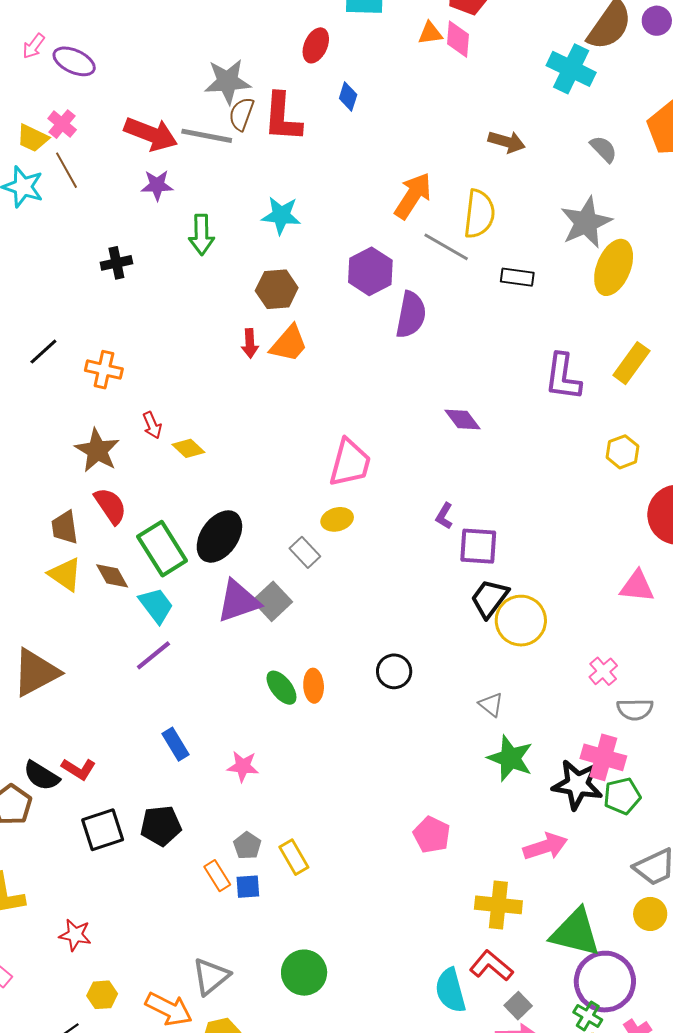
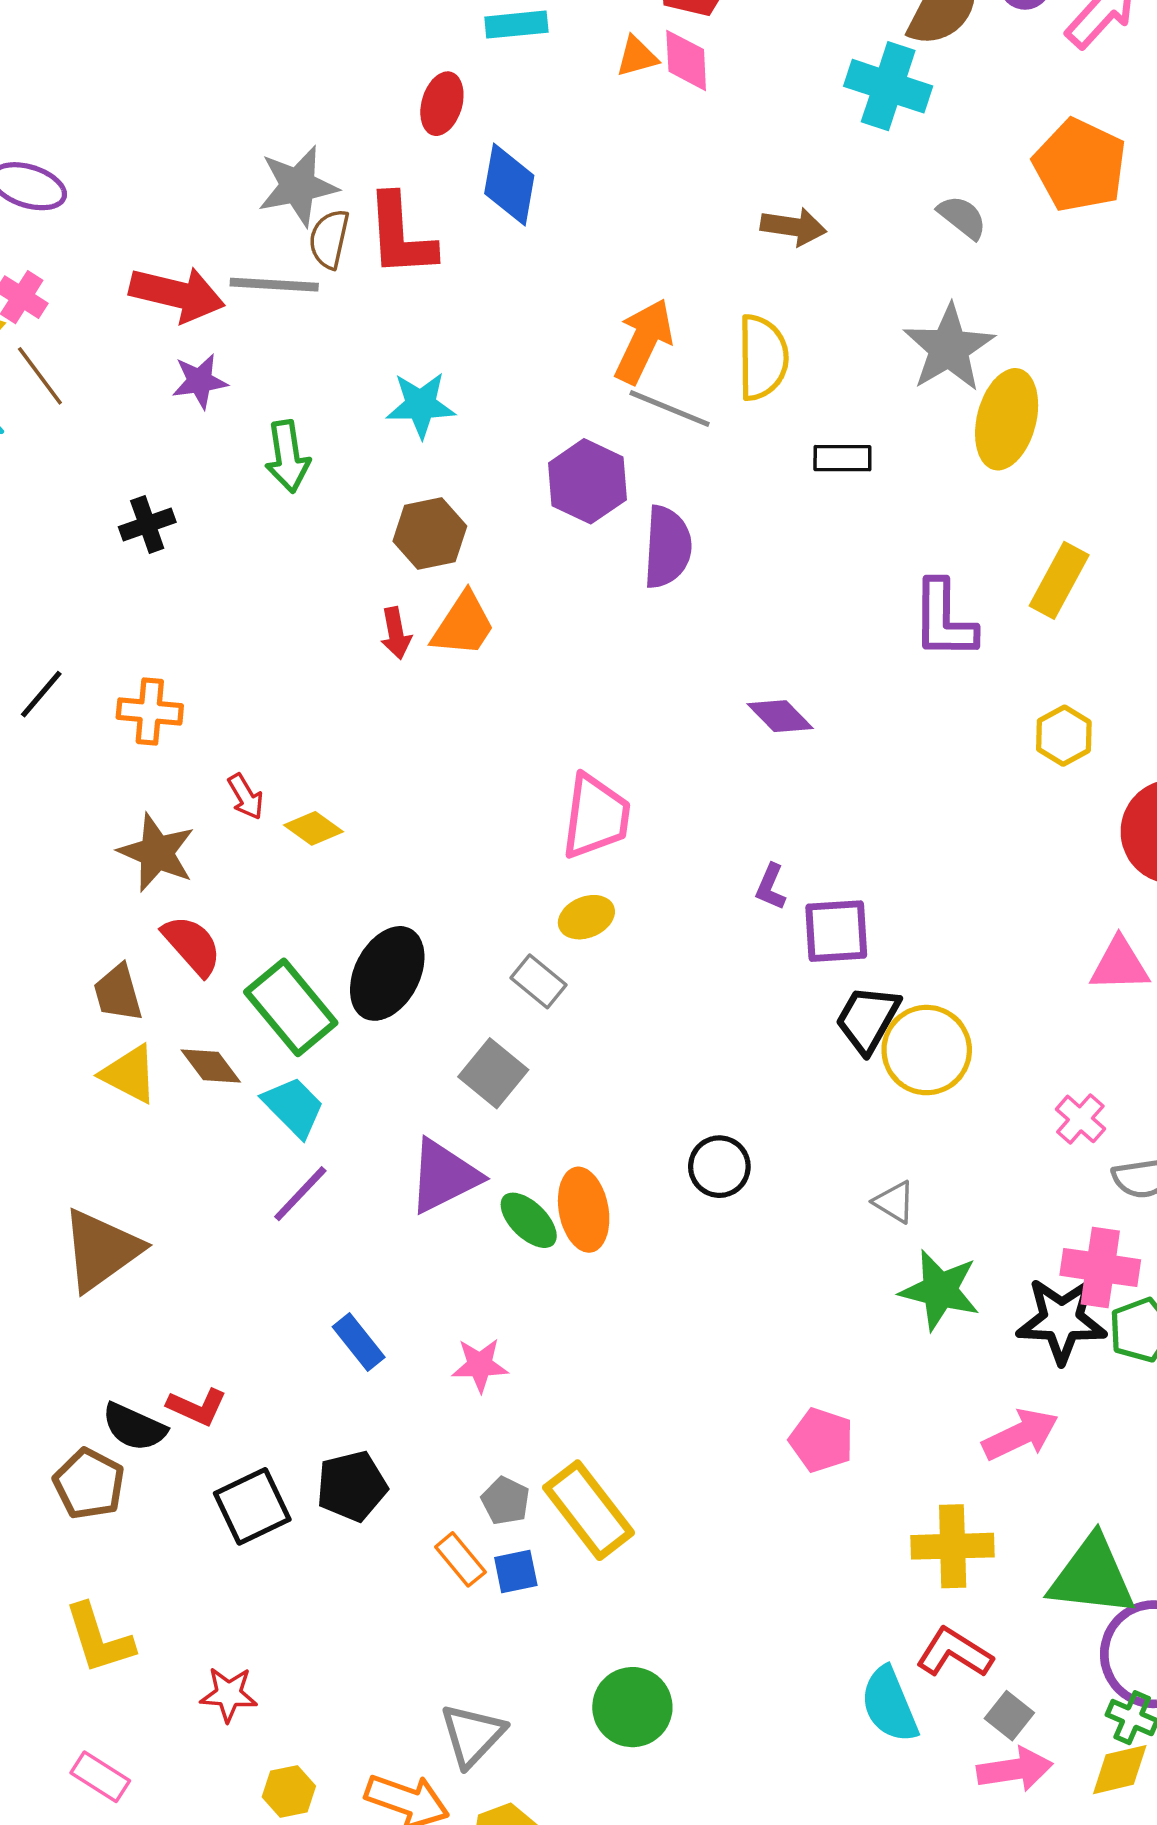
blue diamond: (348, 97) -> (509, 185), size x1.6
gray line: (446, 247) -> (670, 409), moved
purple triangle: (238, 601) -> (444, 1176), moved
orange ellipse: (314, 686) -> (584, 1210), size x1.4
yellow rectangle: (294, 857) -> (589, 1510), size x1.6

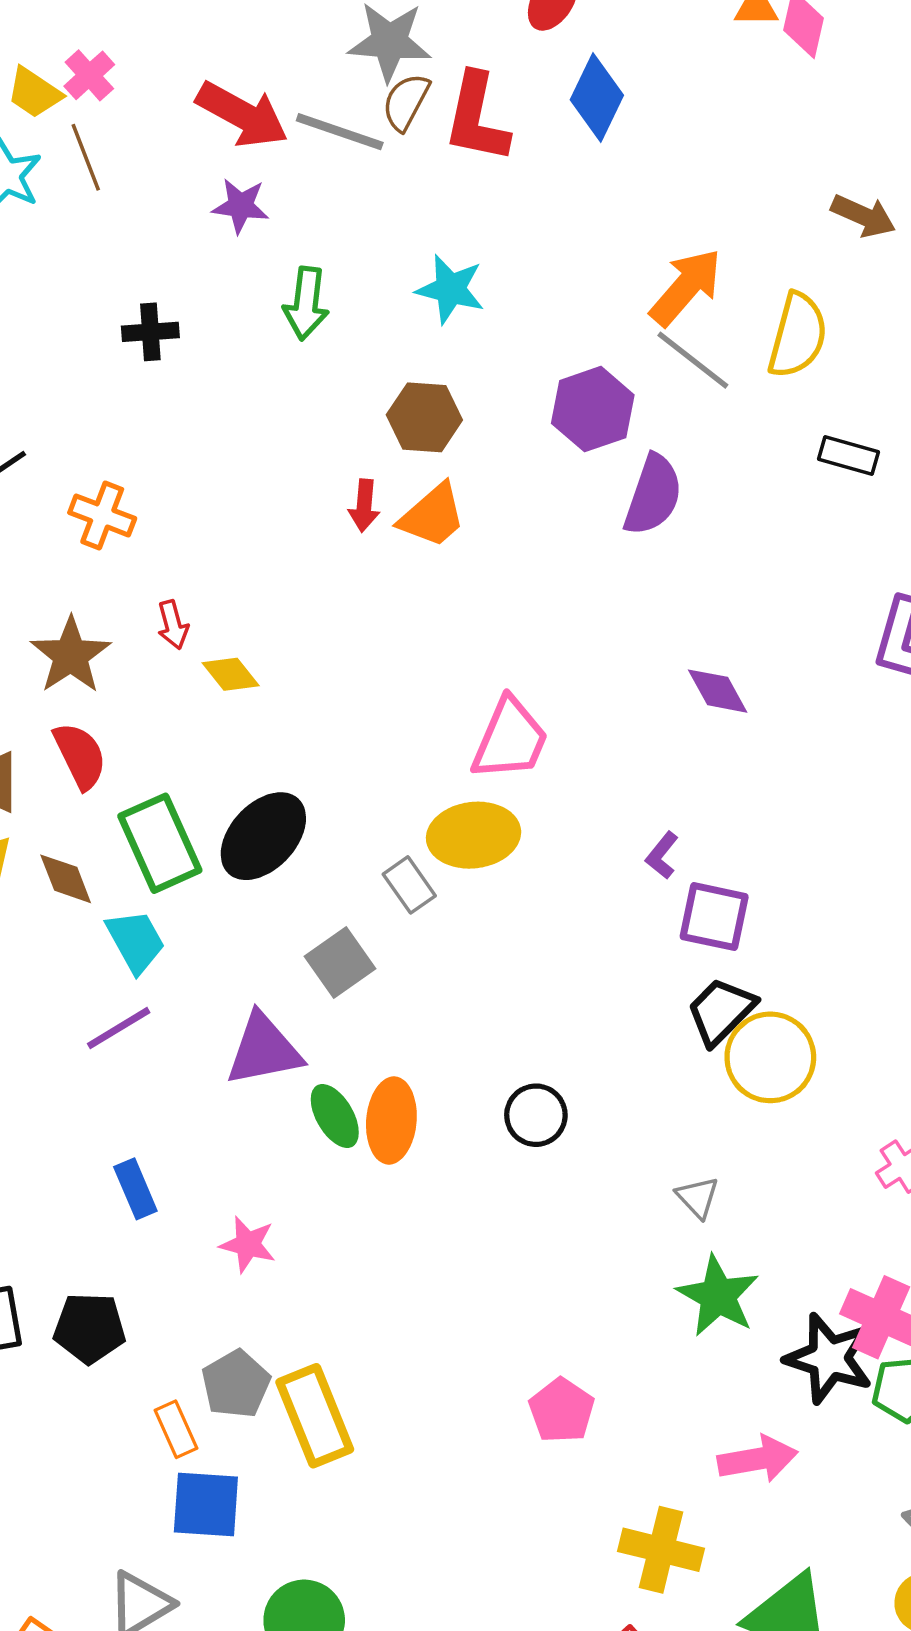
yellow ellipse: (586, 917) -> (474, 835), size x1.6
gray pentagon: (505, 1501) -> (236, 1384), size x1.4
blue square: (516, 1572) -> (206, 1504), moved, size x1.6

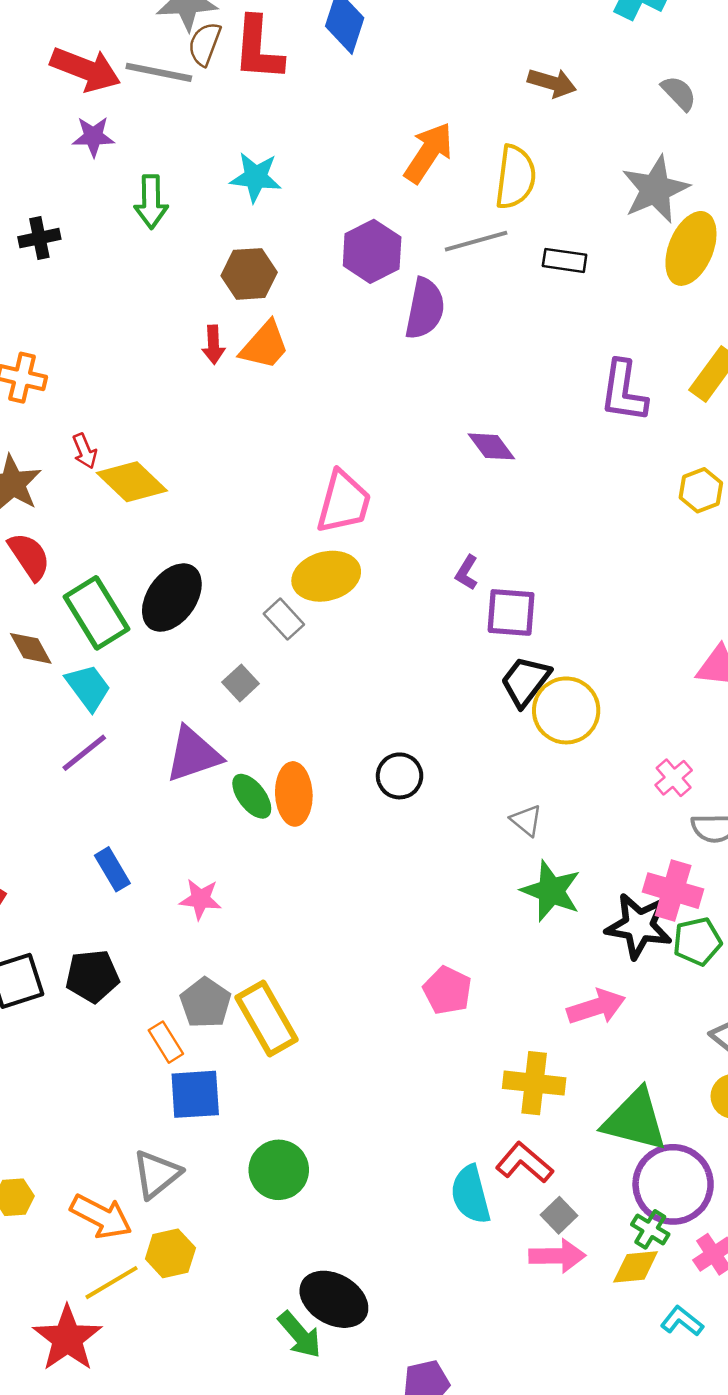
gray line: (693, 360) -> (476, 241), moved, turned -46
yellow diamond: (231, 674) -> (132, 482), size x1.6
gray square: (340, 963) -> (241, 683), size x0.7

